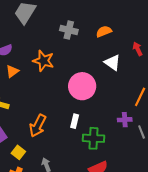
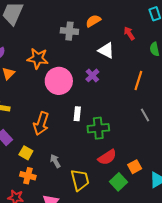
gray cross: (69, 30) -> (69, 31), moved
pink circle: (82, 86) -> (59, 81), moved
purple cross: (125, 120) -> (92, 75), moved, turned -32

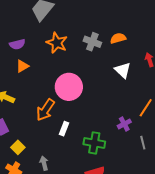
orange star: (38, 58) -> (57, 43), moved
purple cross: (92, 75) -> (124, 124), moved
white rectangle: (77, 114) -> (64, 129), moved
orange arrow: (41, 124) -> (45, 110), moved

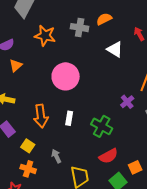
orange arrow: (45, 110) -> (41, 116), moved, turned -30
green cross: (94, 143) -> (102, 126), turned 30

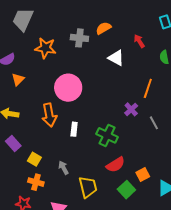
orange arrow: (41, 116) -> (49, 115), moved

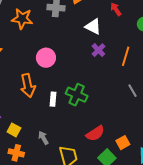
pink circle: (68, 88) -> (46, 58), size x0.7
purple cross: (131, 109) -> (98, 50), moved
green cross: (107, 135) -> (77, 95), moved

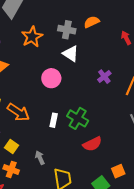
orange star: (22, 19) -> (32, 37), turned 30
white triangle: (93, 27) -> (71, 54), moved
orange arrow: (28, 86) -> (18, 112), moved, turned -50
red semicircle: (95, 133) -> (92, 144), moved

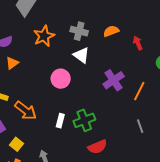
orange semicircle: (92, 22) -> (111, 31), moved
purple cross: (104, 77) -> (114, 80), size x1.5
green cross: (78, 118) -> (84, 120), turned 35

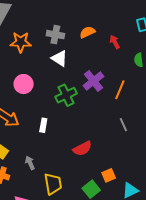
orange star: (44, 36) -> (21, 42), turned 30
pink circle: (61, 79) -> (24, 84), moved
green cross: (84, 120) -> (66, 95), moved

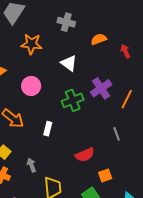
gray cross: (55, 35) -> (66, 22), moved
gray line: (123, 125) -> (117, 134), moved
orange square: (109, 175) -> (105, 175), moved

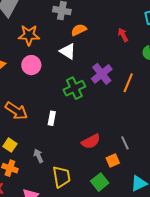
orange semicircle: (99, 39) -> (79, 30), moved
pink circle: (31, 86) -> (31, 65), moved
gray line: (117, 134) -> (125, 143), moved

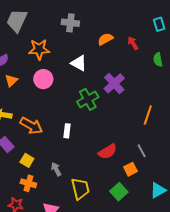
orange semicircle: (79, 30) -> (105, 39), moved
orange line: (128, 83) -> (148, 115), moved

